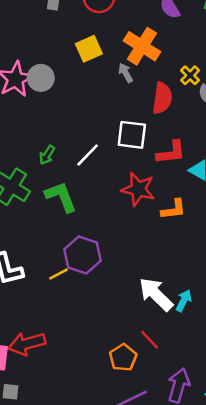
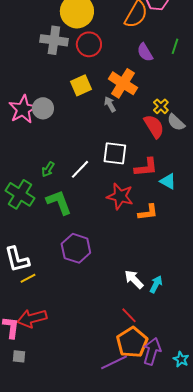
red semicircle: (162, 98) -> (154, 126), moved, turned -40
yellow line: (58, 274) -> (28, 278), moved
white arrow: (156, 294) -> (134, 279), size x0.7
orange pentagon: (123, 358) -> (132, 342), moved, size x1.4

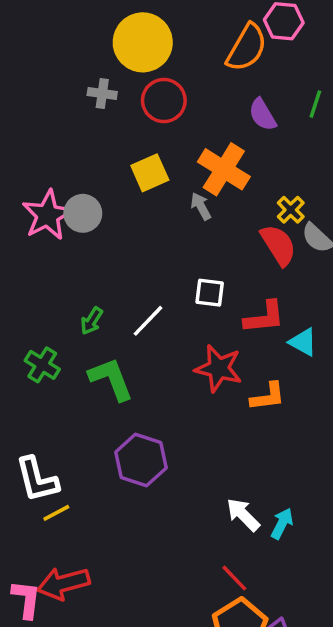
gray cross: (54, 40) -> (102, 93), size x0.6
white square: (115, 153) -> (210, 293), size x0.7
green cross: (20, 194) -> (42, 365), size x0.7

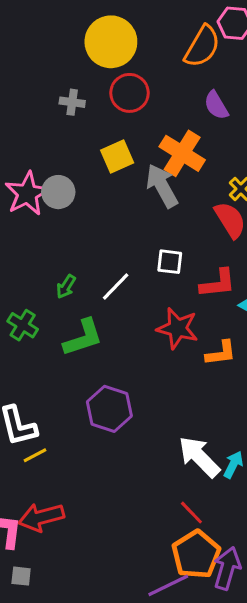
gray cross: (102, 93) -> (72, 102), moved
gray arrow: (201, 206) -> (162, 186), size x1.8
green L-shape: (111, 379) -> (83, 338), turned 93
white arrow: (243, 515) -> (199, 457), size x1.4

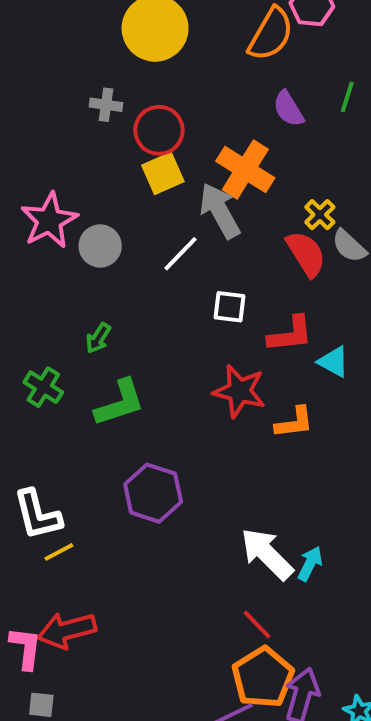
red circle: (129, 93) -> (159, 130), moved
gray circle: (58, 192) -> (100, 246), moved
white line: (116, 286) -> (181, 254), moved

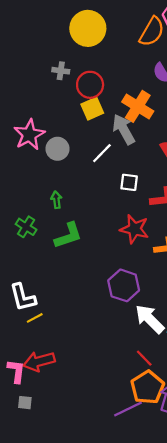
green arrow: (98, 338) -> (56, 200), turned 140
purple hexagon: (153, 493) -> (124, 285), moved

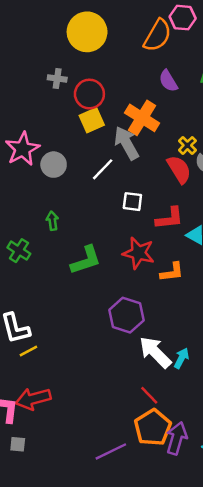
green L-shape: (68, 236) -> (86, 260), moved
purple line: (128, 409) -> (111, 451), moved

